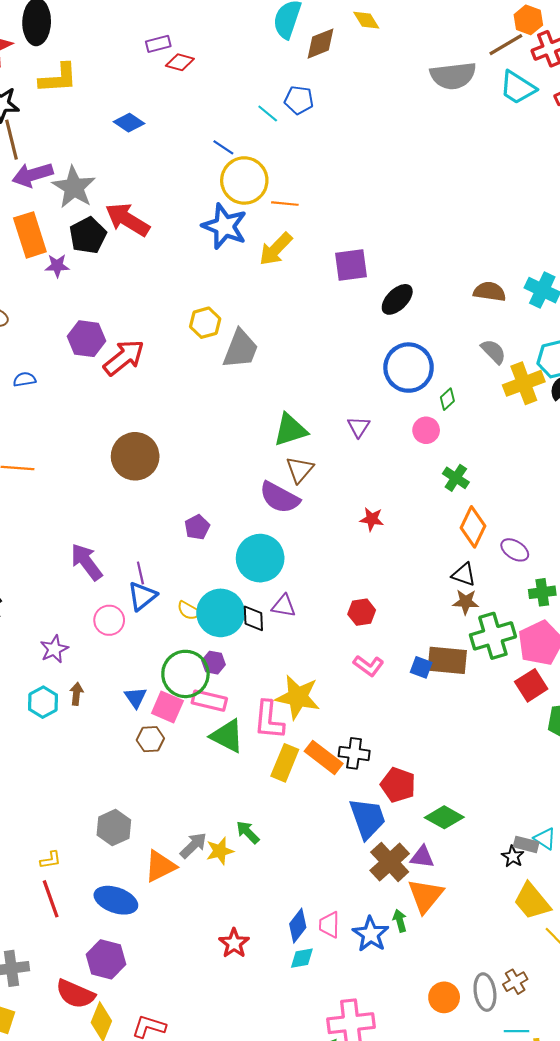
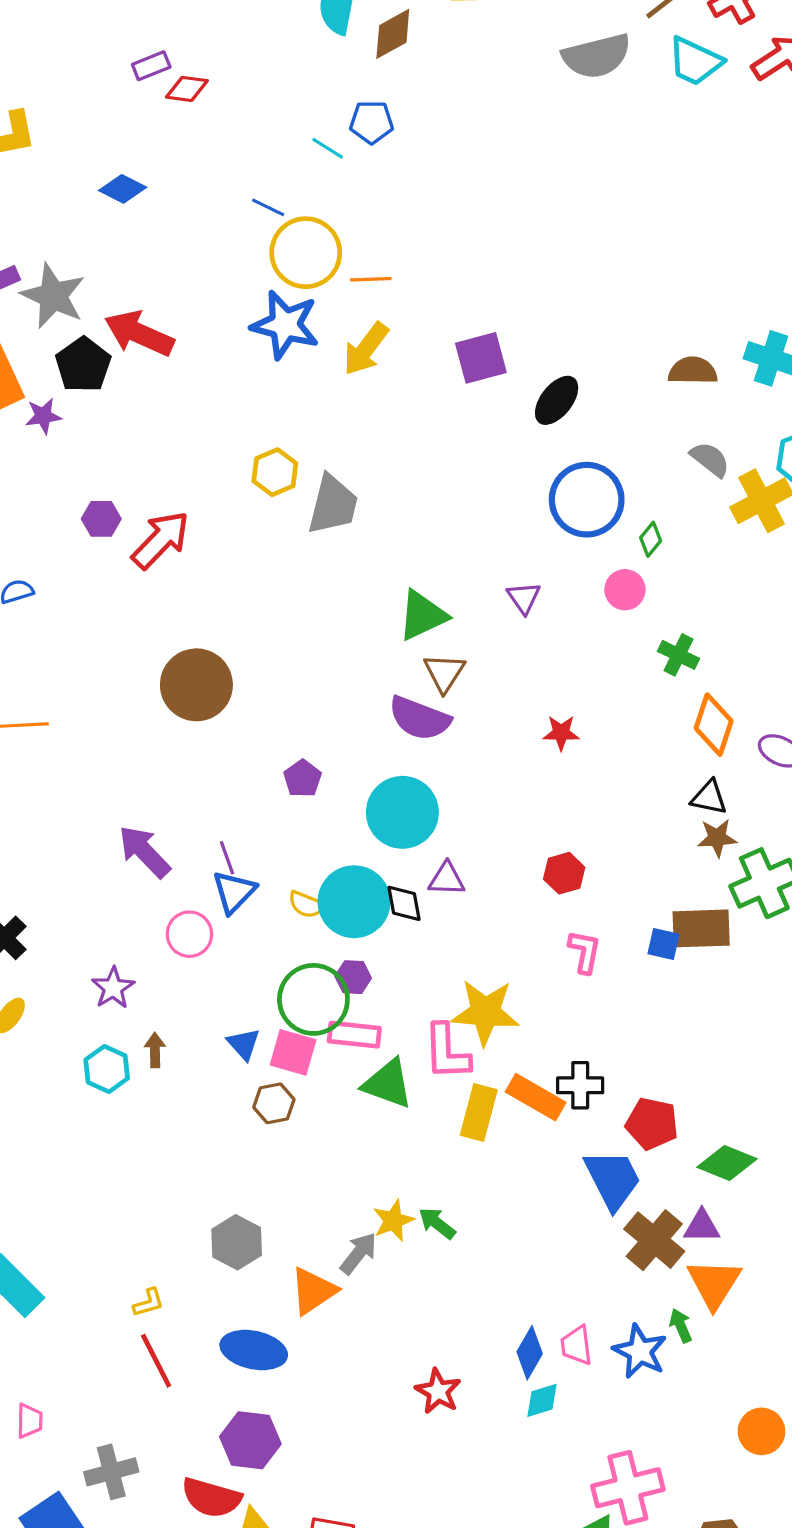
purple hexagon: (87, 339) -> (101, 519), size x0.7
pink L-shape: (368, 666) -> (585, 952), turned -108
yellow star: (220, 851) -> (393, 1221), moved

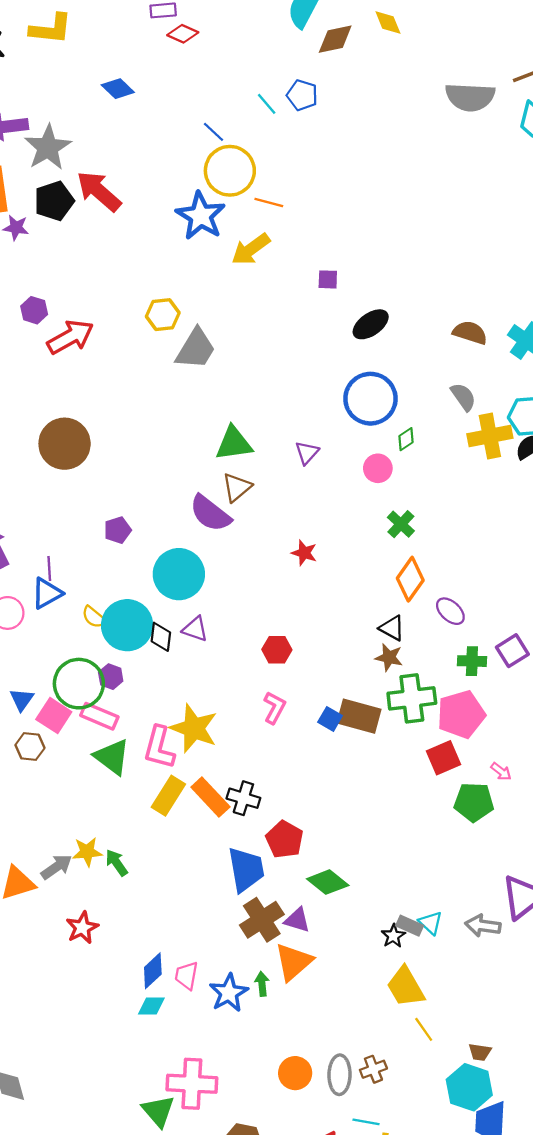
purple square: (481, 358) -> (328, 279), size x0.6
red star: (438, 1391) -> (82, 928), moved

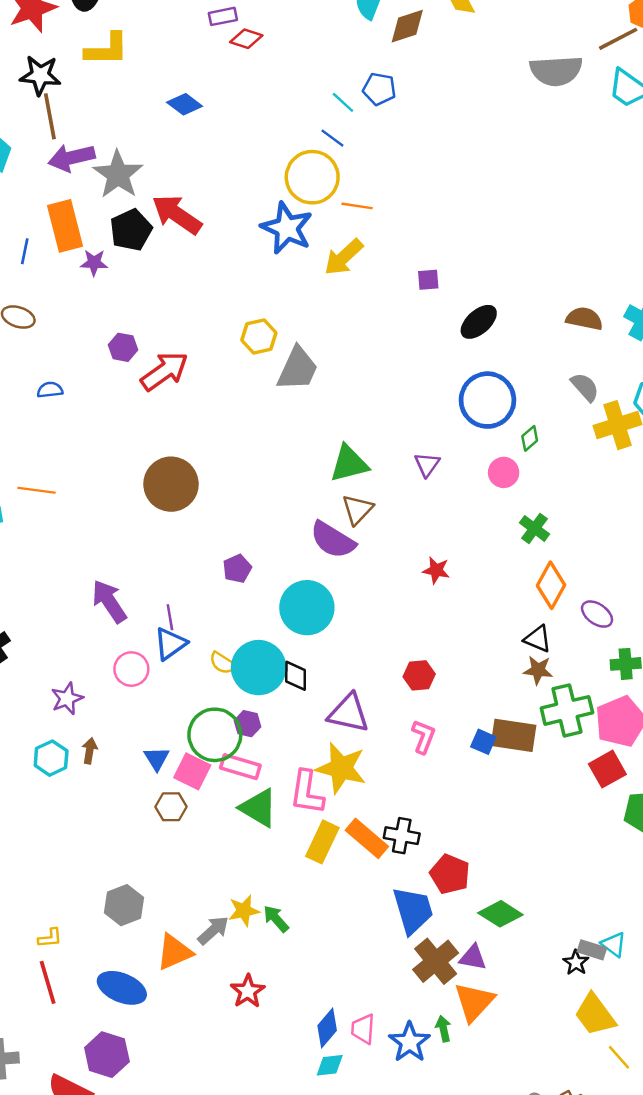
blue line: (214, 132) -> (332, 138), moved
purple triangle: (195, 629) -> (349, 713), moved, size x1.5

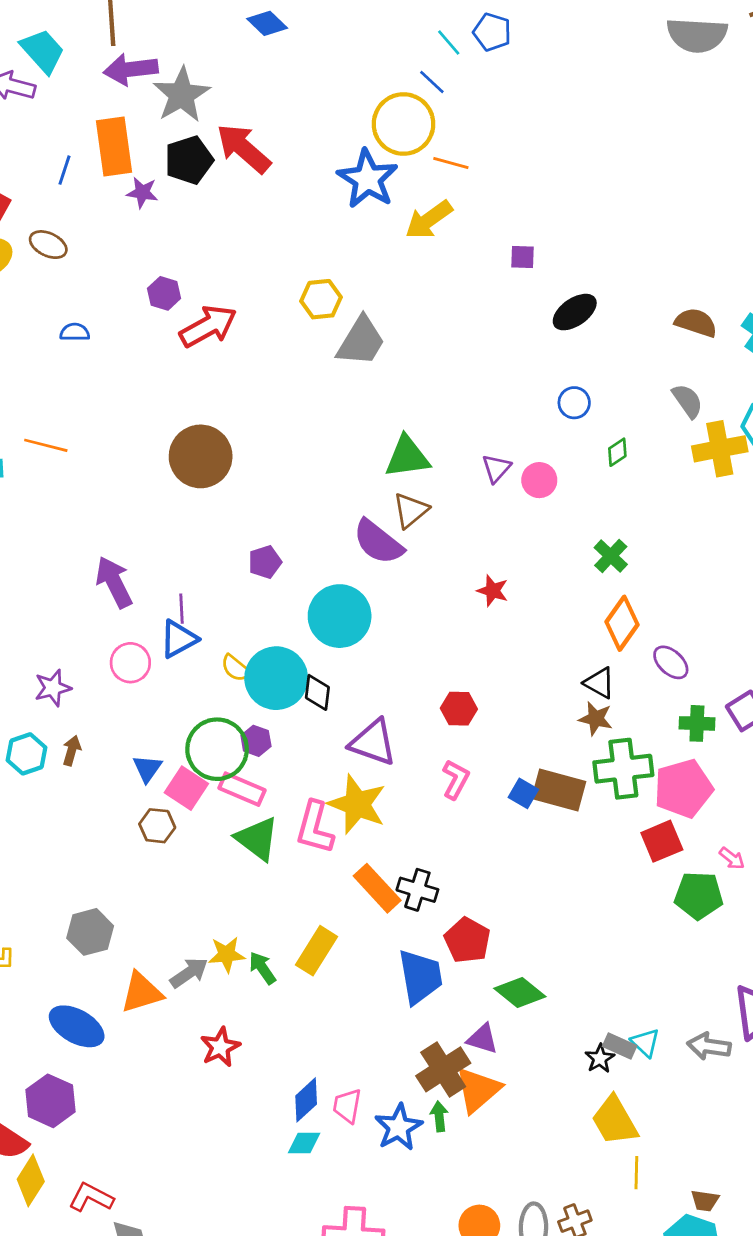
blue circle: (487, 400) -> (574, 403), size x0.5
pink circle: (504, 472) -> (539, 480), moved
yellow rectangle: (322, 842) -> (316, 951), moved
brown cross: (436, 961) -> (443, 1069), moved
yellow line: (619, 1057) -> (636, 1173), turned 36

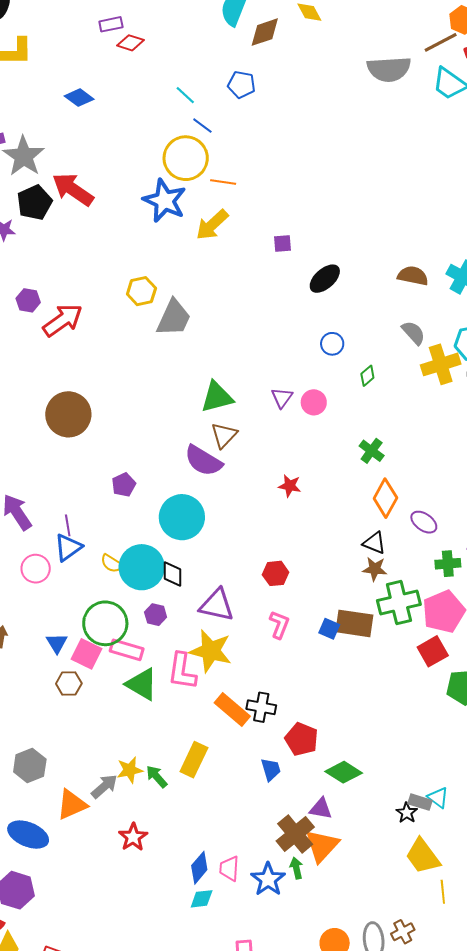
cyan line: (449, 43) -> (185, 95), moved
purple hexagon: (256, 741) -> (156, 615), moved
blue trapezoid: (420, 977) -> (271, 769), size x0.6

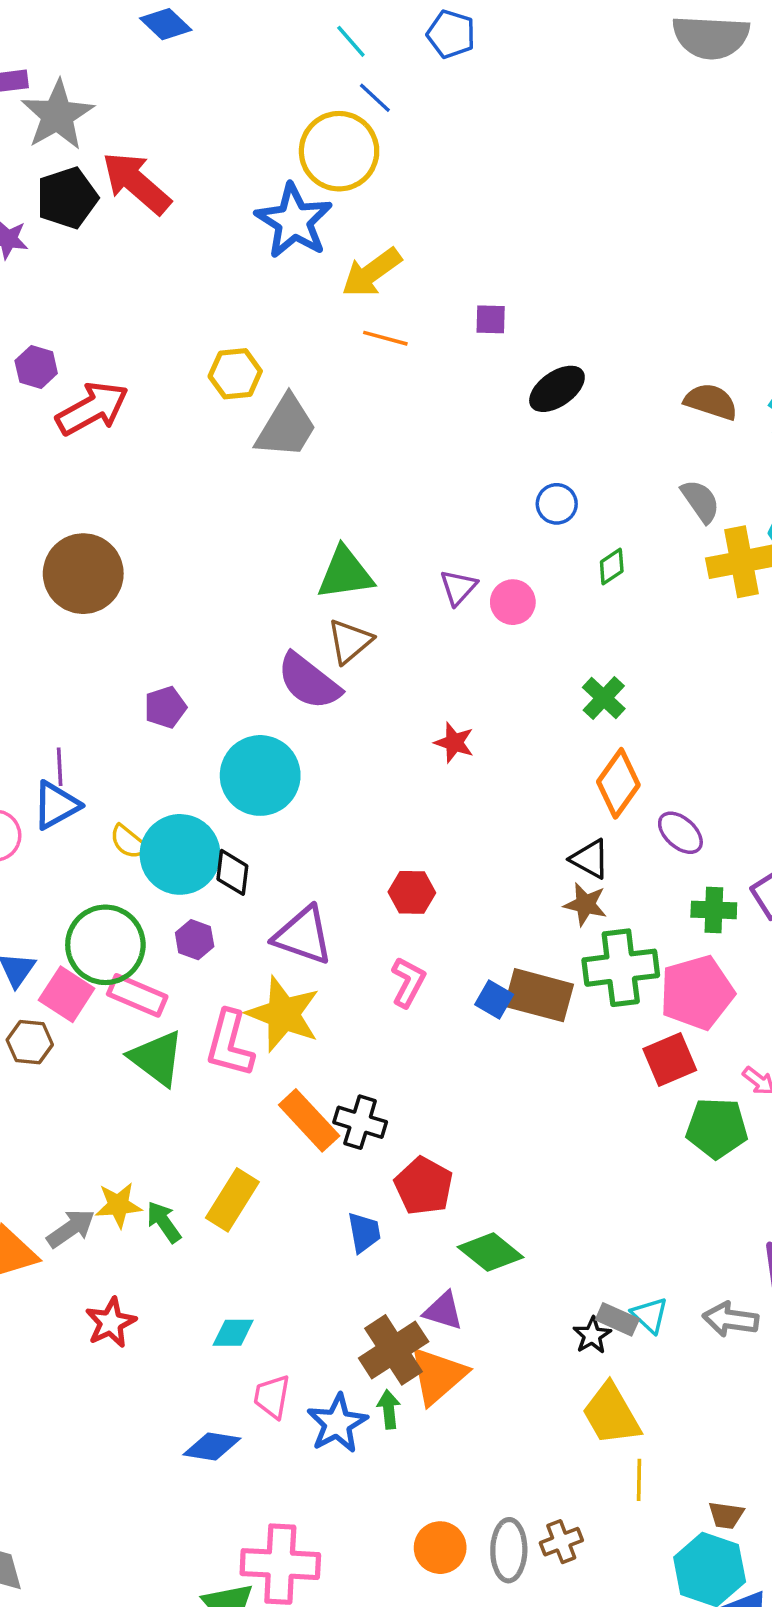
orange line: (223, 182) -> (385, 338), moved
blue diamond: (199, 868) -> (212, 1446), moved, turned 52
cyan diamond: (202, 899) -> (233, 1333), moved

